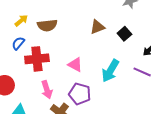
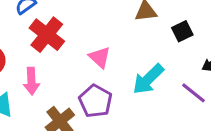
red cross: (37, 59) -> (47, 35), turned 30
pink arrow: (47, 90) -> (31, 81), moved

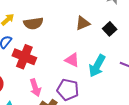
pink triangle: (100, 57) -> (72, 60), moved
pink arrow: (31, 81) -> (35, 88), moved

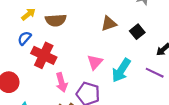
pink triangle: (72, 60) -> (95, 62), turned 42
pink arrow: (35, 88) -> (61, 82), moved

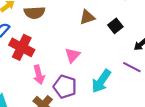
cyan arrow: (121, 70) -> (101, 81), moved

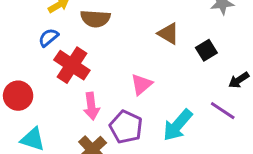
brown triangle: (87, 17) -> (168, 34), turned 42

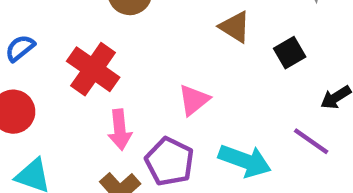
blue semicircle: (48, 38) -> (20, 48), moved
cyan arrow: (178, 125) -> (245, 161), turned -112

